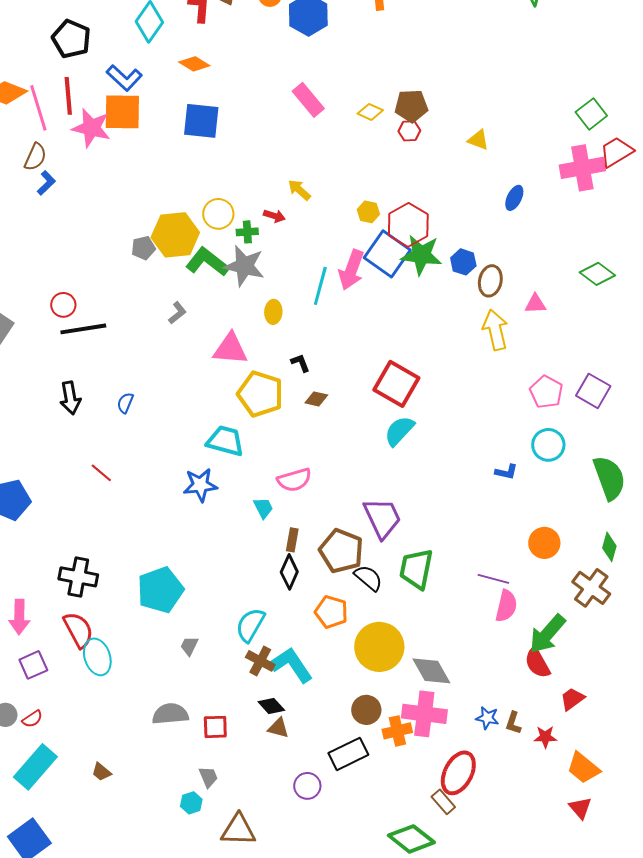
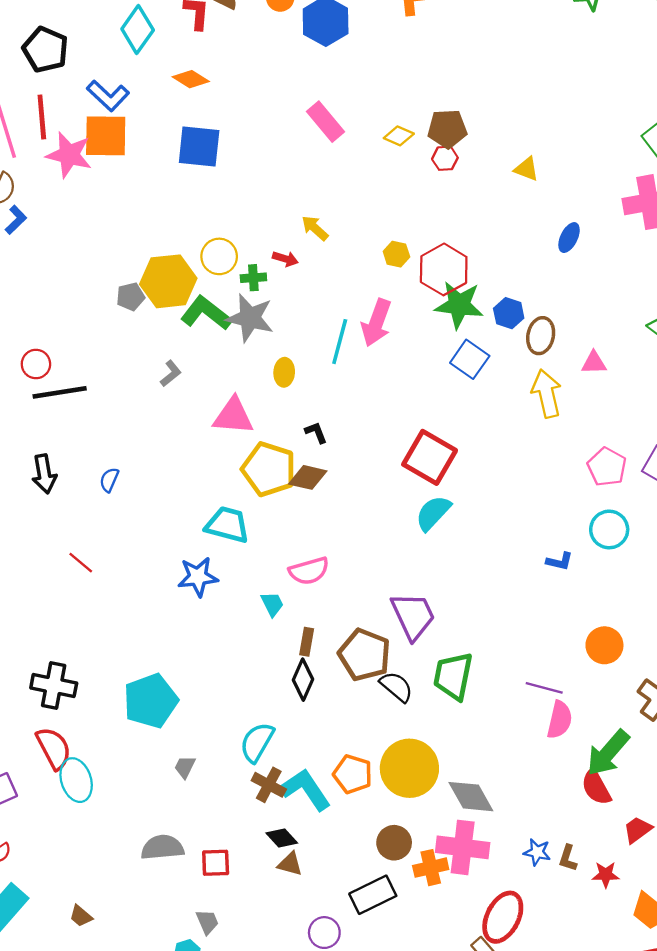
blue square: (387, 254) -> (470, 359), moved, size x0.7
brown diamond: (316, 399) -> (308, 477), moved, size x1.4
orange pentagon: (331, 612) -> (353, 774), moved

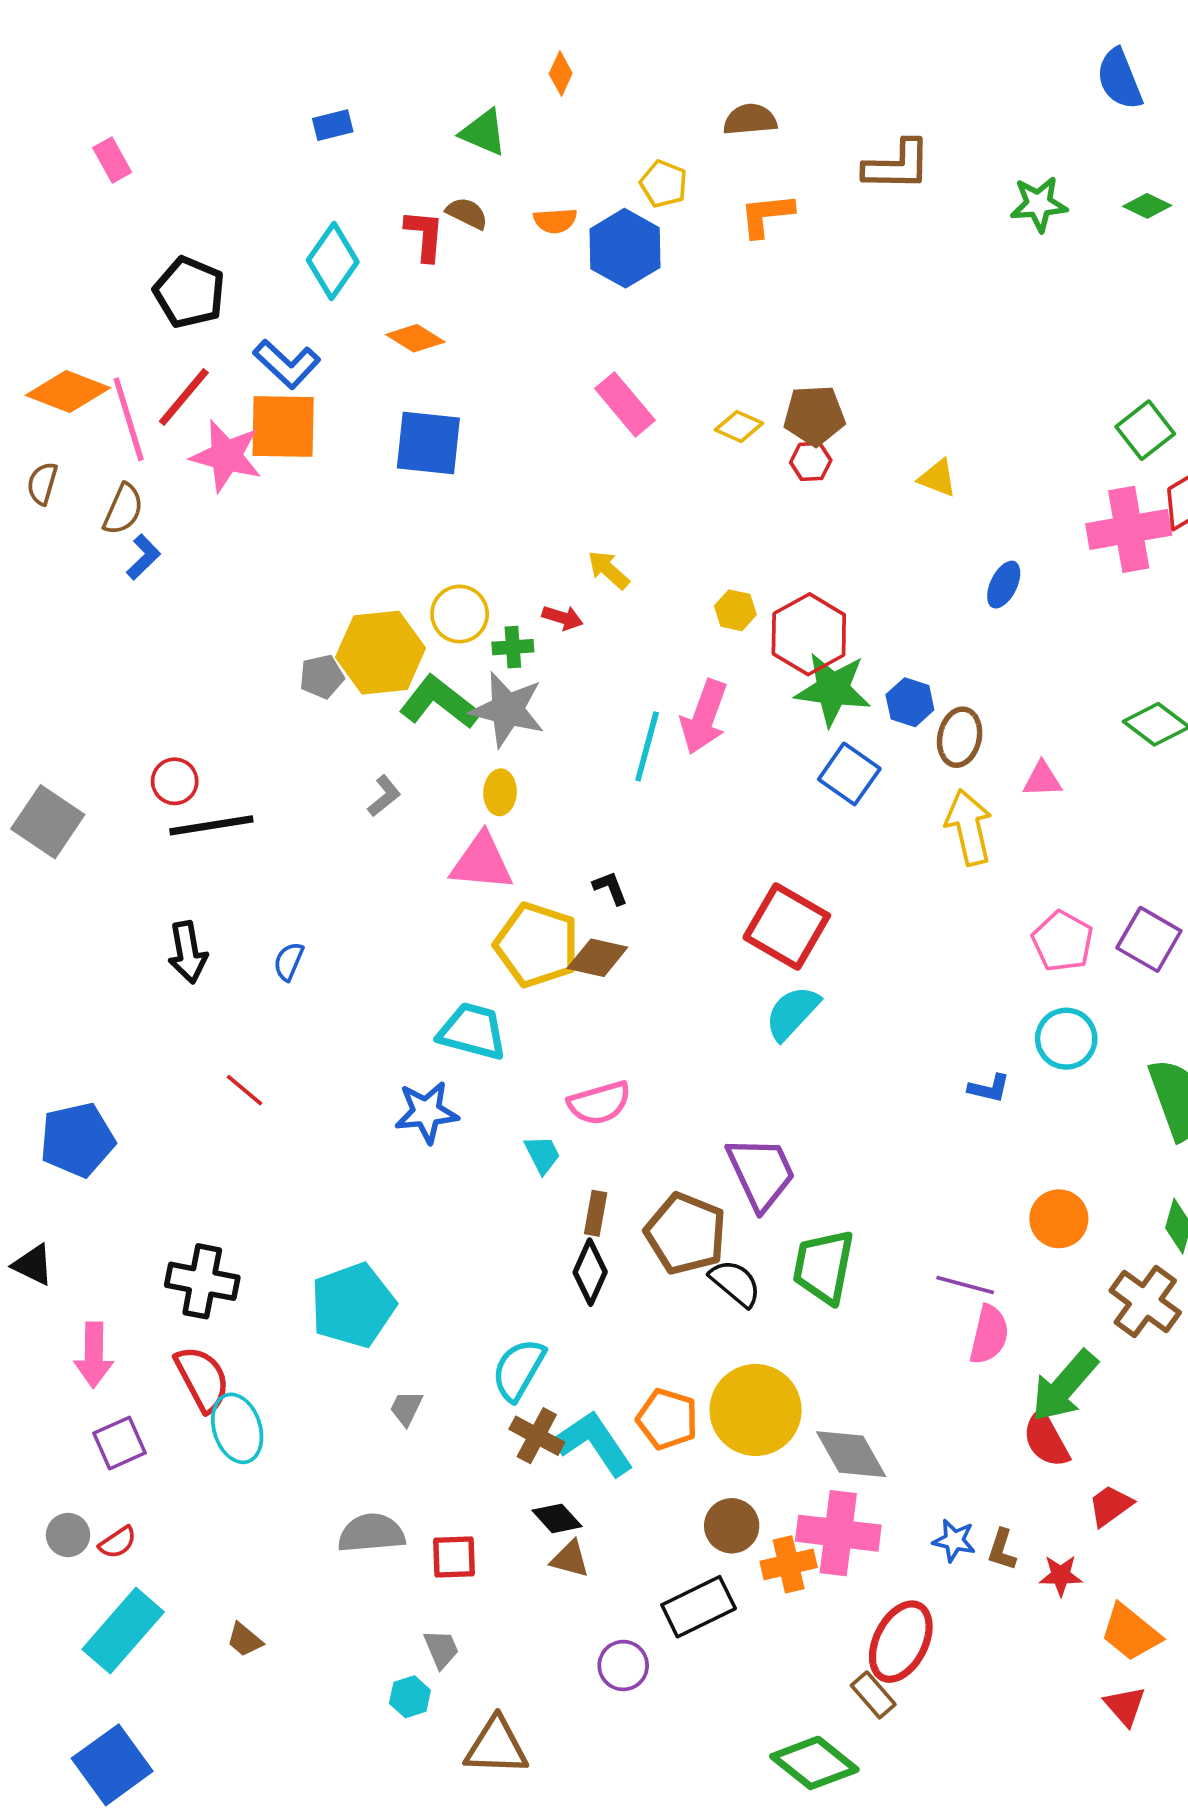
red line: (42, 117) -> (184, 397), turned 45
yellow ellipse: (284, 372) -> (500, 792), moved

